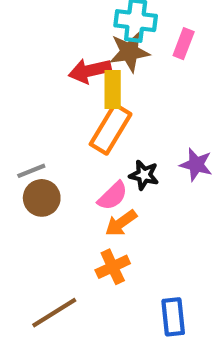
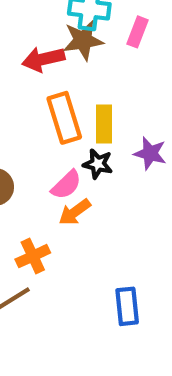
yellow rectangle: (113, 89) -> (104, 124), moved
orange rectangle: (111, 129) -> (64, 118), turned -48
orange cross: (113, 267) -> (33, 256), moved

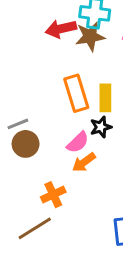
red arrow: (43, 59) -> (61, 29), moved
black star: (98, 164) -> (101, 127), turned -30

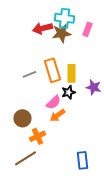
gray line: (18, 124) -> (29, 74), moved
brown circle: (26, 144) -> (22, 118), moved

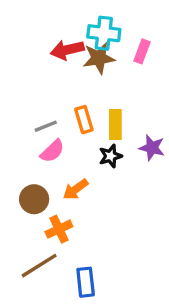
orange rectangle: (52, 70) -> (84, 120), size x0.7
pink semicircle: (53, 102) -> (52, 151), moved
orange arrow: (57, 115) -> (76, 189), moved
blue rectangle: (82, 160) -> (86, 282), moved

